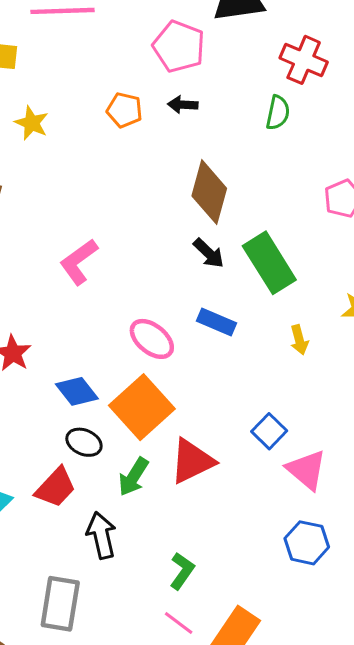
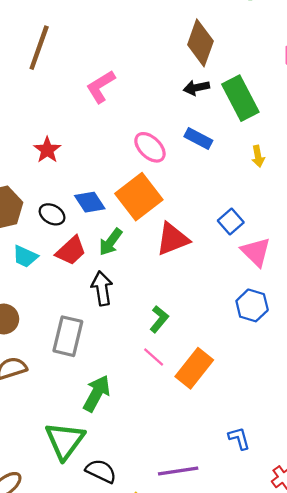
black arrow: (209, 253) -> (196, 88), turned 120
blue diamond: (77, 391) -> (90, 202), moved
black ellipse: (84, 442) -> (52, 214), moved
green arrow: (133, 477) -> (111, 242), moved

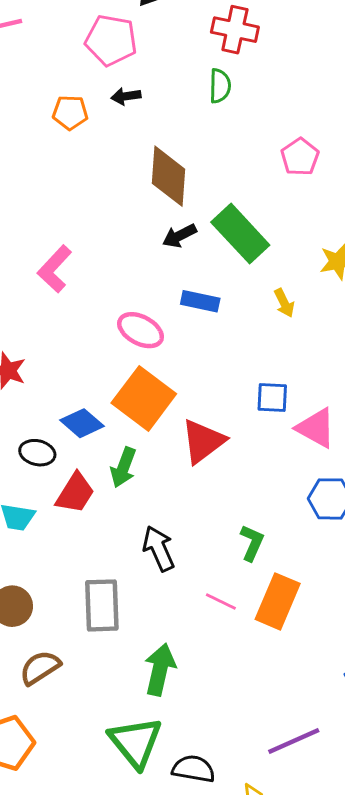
blue square: (231, 221) -> (272, 397), turned -30
black arrow: (102, 288) -> (159, 549), moved
green L-shape: (159, 319) -> (252, 543), moved

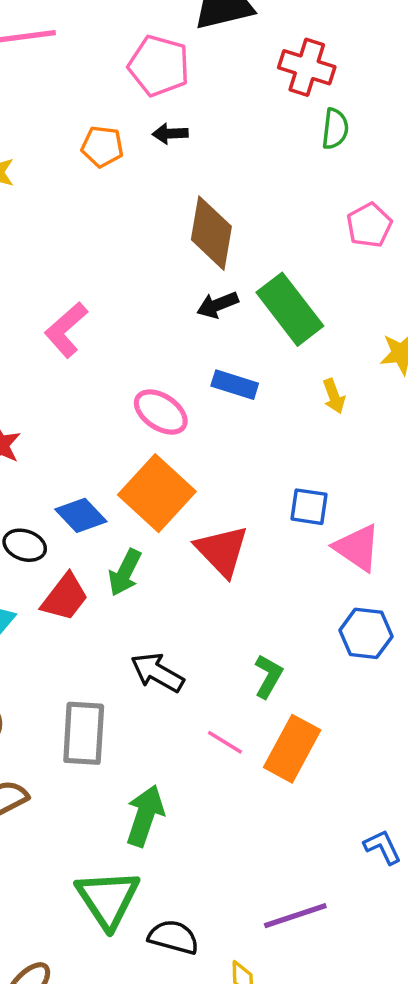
green semicircle: (220, 86) -> (335, 129), moved
red triangle: (203, 441) -> (222, 551), turned -42
black arrow: (159, 549) -> (157, 673), turned -42

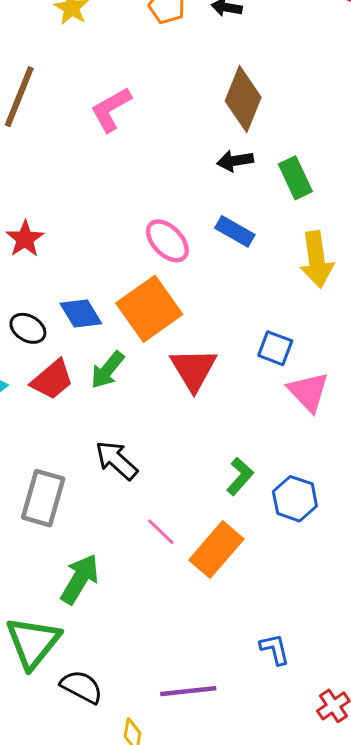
green rectangle: (290, 309) -> (295, 178), size x0.7
pink L-shape: (66, 330) -> (111, 109), moved
yellow arrow: (334, 396) -> (317, 259), size x1.8
blue hexagon: (366, 633) -> (295, 499), moved
green L-shape: (268, 676) -> (240, 476), moved

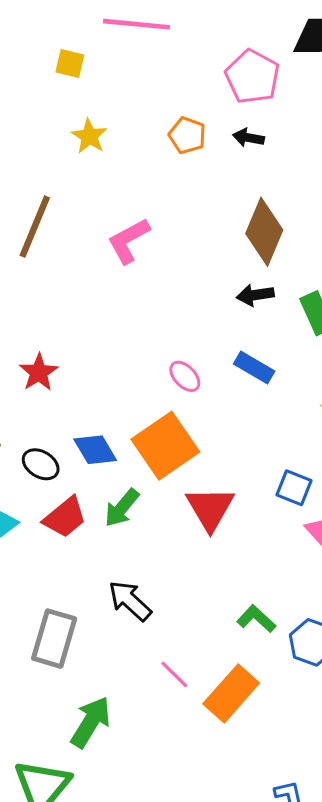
pink ellipse: (167, 241) -> (185, 376), size x0.7
green L-shape: (240, 476) -> (256, 619), turned -90

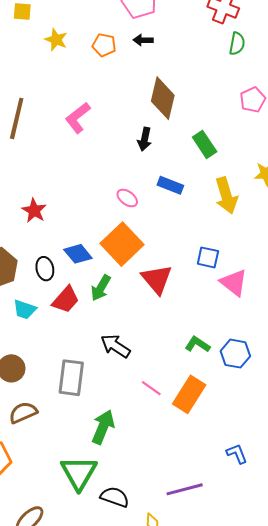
yellow star: (89, 136) -> (56, 40), moved
black arrow: (255, 295) -> (145, 139), moved, turned -60
black ellipse: (41, 464) -> (45, 269), turned 55

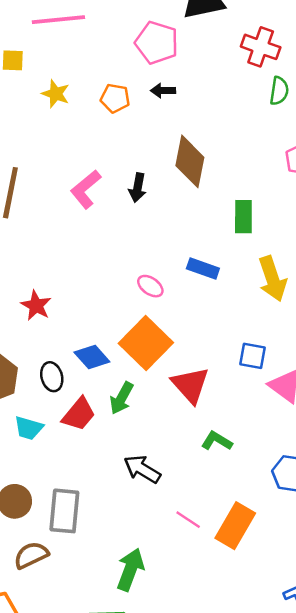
black arrow: (145, 139) -> (138, 188), moved
green rectangle: (205, 144) -> (243, 217), turned 36
green L-shape: (197, 344) -> (217, 441), moved
gray rectangle: (71, 378) -> (64, 511), moved

